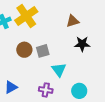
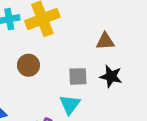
gray square: (43, 51) -> (78, 76), moved

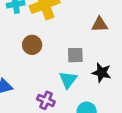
black star: (111, 76) -> (102, 73), moved

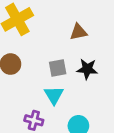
black star: (102, 73) -> (87, 69), moved

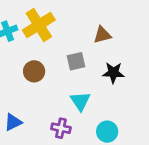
gray square: (58, 68) -> (76, 61), moved

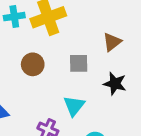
brown triangle: (102, 35) -> (112, 42), turned -36

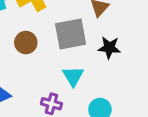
gray square: (79, 63) -> (71, 34), size x1.6

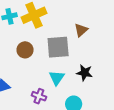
black star: (109, 48) -> (85, 73), moved

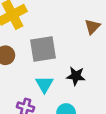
brown triangle: (81, 30) -> (92, 27), moved

